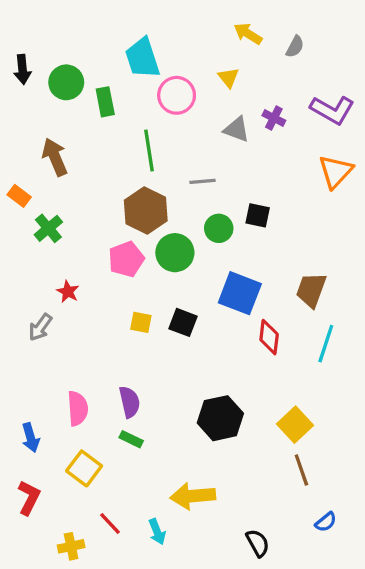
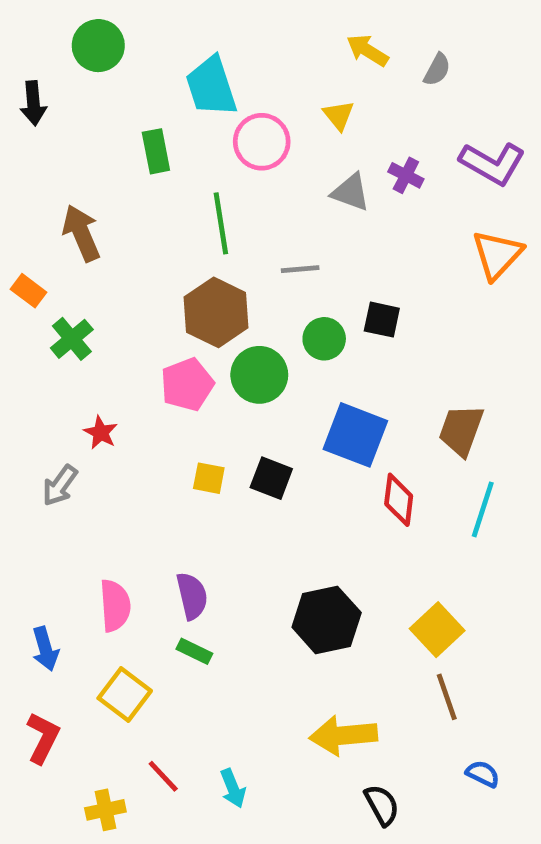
green circle: (66, 82) -> (98, 46), moved
yellow arrow: (193, 496) -> (343, 735), moved
blue semicircle: (326, 522) -> (483, 774), turned -115

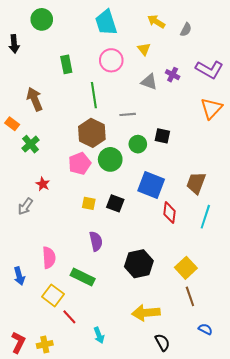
cyan trapezoid: (211, 86) -> (106, 22), moved
purple semicircle: (192, 596) -> (96, 241), moved
green rectangle: (194, 651) -> (83, 277), size x1.6
red L-shape: (43, 738) -> (18, 342), moved
red line: (163, 776) -> (69, 317), moved

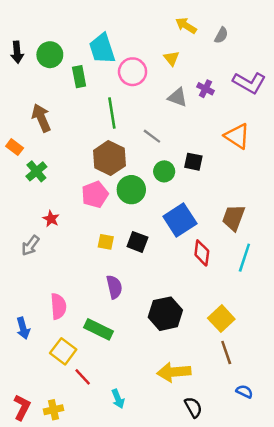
green circle: (42, 19) -> (50, 55), moved
cyan trapezoid: (106, 22) -> (102, 49), moved
orange triangle: (211, 108) -> (237, 136), moved, turned -40
gray line: (128, 114) -> (152, 136), turned 42
blue square: (151, 185) -> (180, 220), turned 36

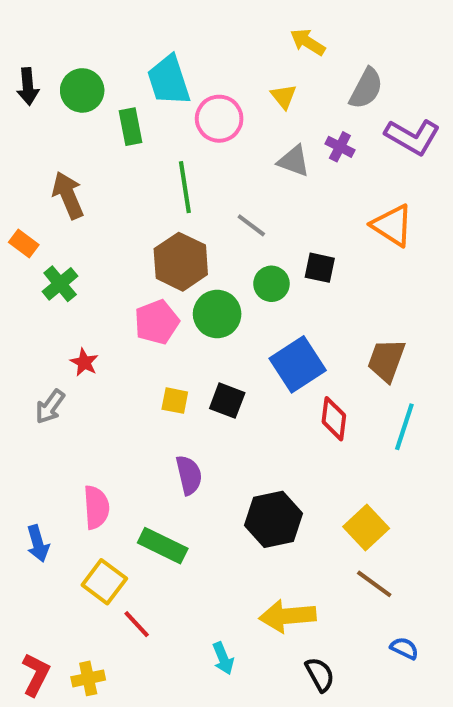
gray semicircle: (221, 35) -> (366, 88), moved, size x1.5
brown line: (226, 353) -> (374, 584), turned -35
cyan arrow: (118, 399) -> (223, 658), moved

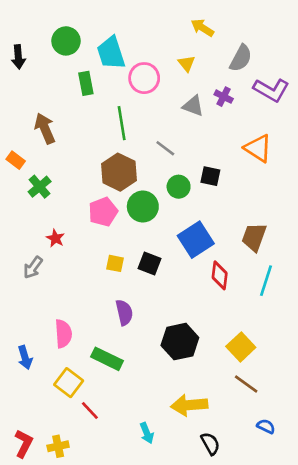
green circle: (82, 90) -> (66, 41), moved

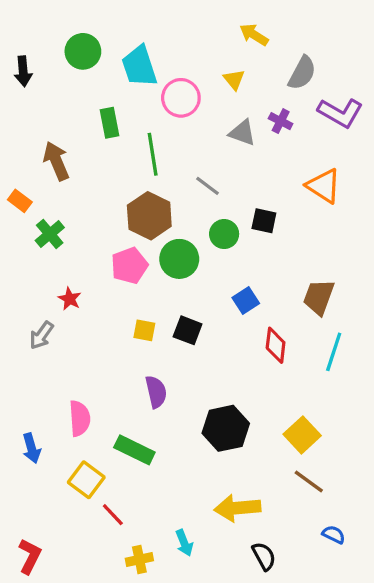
green rectangle: (86, 83) -> (109, 123), moved
blue square: (196, 240) -> (246, 300), size x0.6
yellow cross: (58, 446) -> (139, 559), moved

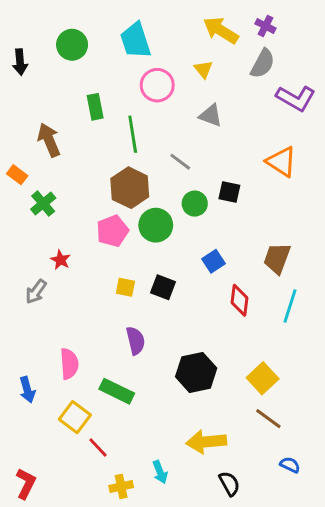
yellow arrow: (254, 35) -> (221, 30), size x1.4
cyan trapezoid: (139, 66) -> (136, 40), moved
purple cross: (281, 121) -> (265, 26), moved

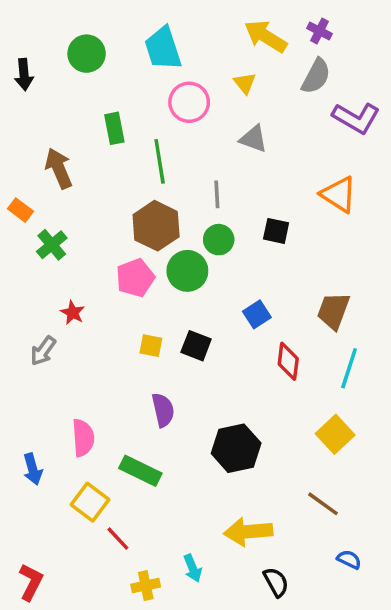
gray line: (180, 162) -> (217, 194), turned 50
green circle: (195, 204) -> (219, 240), moved
yellow square: (263, 378) -> (335, 434), moved

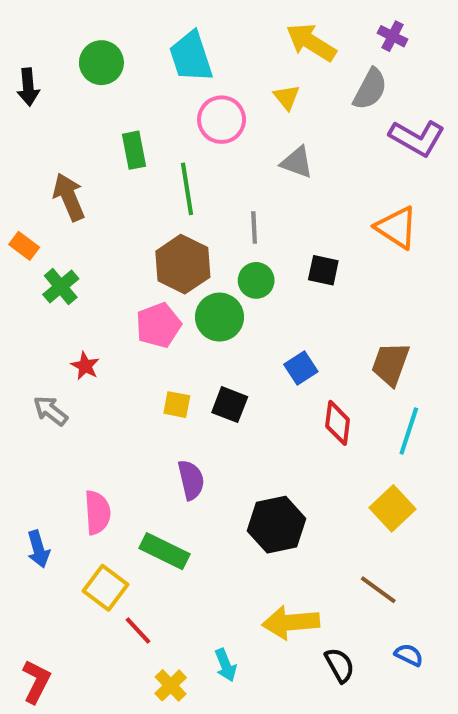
purple cross: (320, 31) -> (393, 36), moved
gray arrow: (43, 351) -> (51, 411), turned 92
black semicircle: (276, 582) -> (340, 665), moved
yellow cross: (146, 586) -> (171, 685), turned -32

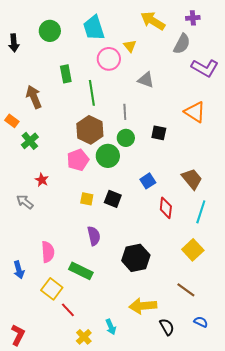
purple cross: (393, 36) -> (193, 18), turned -32
yellow triangle: (287, 97) -> (130, 46), moved
brown trapezoid: (390, 364) -> (192, 179), turned 120

